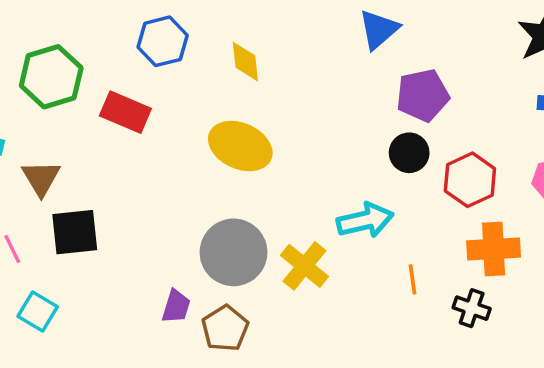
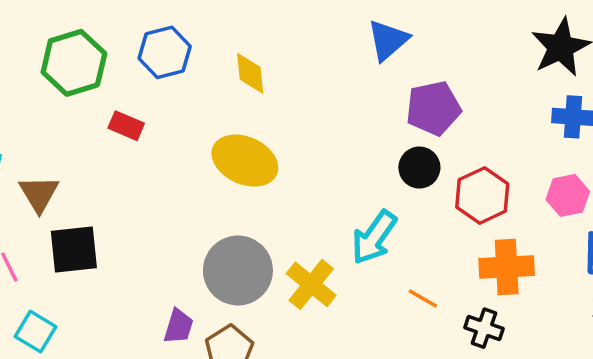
green hexagon: (51, 77) -> (74, 63), moved
red rectangle: (125, 112) -> (126, 126), size x0.7
cyan arrow: (365, 220) -> (374, 237), turned 138
orange line: (413, 279) -> (423, 298), turned -52

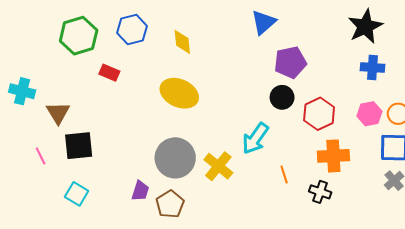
orange line: (423, 298) -> (284, 174), turned 42
cyan square: (35, 332) -> (77, 194), moved

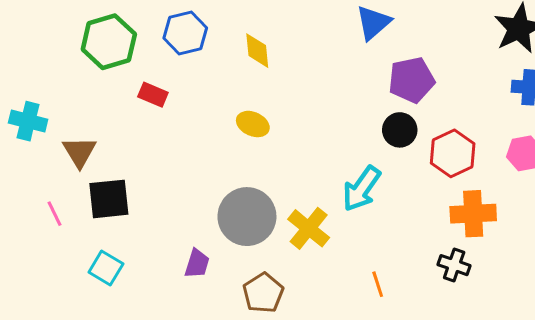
yellow ellipse: (179, 93) -> (253, 124), size x0.6
orange line: (284, 174) -> (378, 284), moved
brown pentagon: (170, 204) -> (263, 293), moved

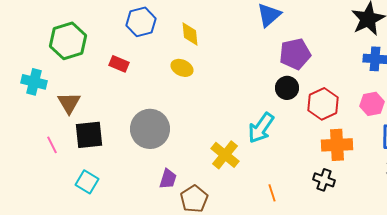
green hexagon: (109, 42) -> (68, 41), moved
yellow ellipse: (253, 124) -> (182, 68), moved
gray circle: (247, 217) -> (150, 129), moved
purple trapezoid: (197, 264) -> (168, 179), moved

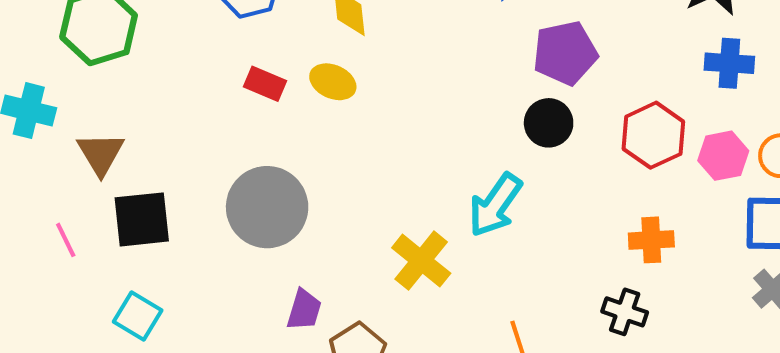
red rectangle: (119, 64) -> (265, 84), moved
red hexagon: (323, 104) -> (653, 135), moved
orange cross: (337, 145) -> (651, 240), size x0.7

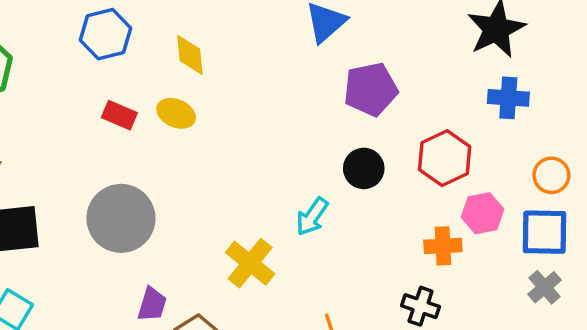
black circle: (549, 123) -> (364, 168), moved
pink hexagon: (723, 156) -> (483, 213), moved
cyan arrow: (495, 205) -> (312, 217), size x0.7

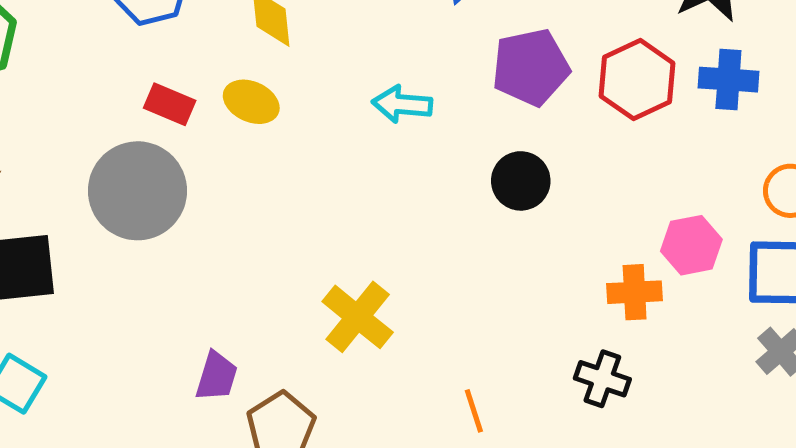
red hexagon: (445, 158) -> (637, 80), moved
cyan arrow: (312, 217) -> (402, 104), moved, turned 60
gray circle: (121, 218) -> (137, 191), moved

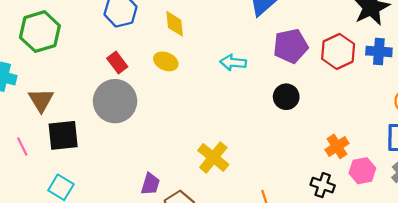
red rectangle: (170, 104) -> (117, 63), moved, turned 30
pink hexagon: (691, 245) -> (362, 171), moved
orange cross: (635, 292) -> (337, 146), turned -30

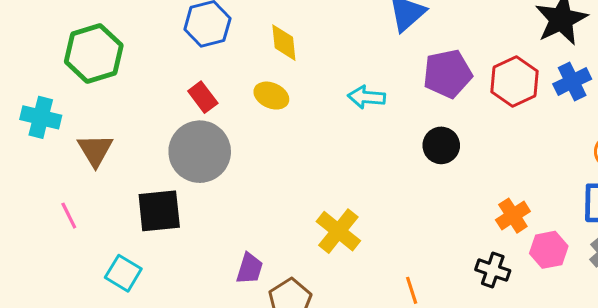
blue cross: (379, 51) -> (572, 82), turned -30
black square: (63, 135) -> (159, 211), moved

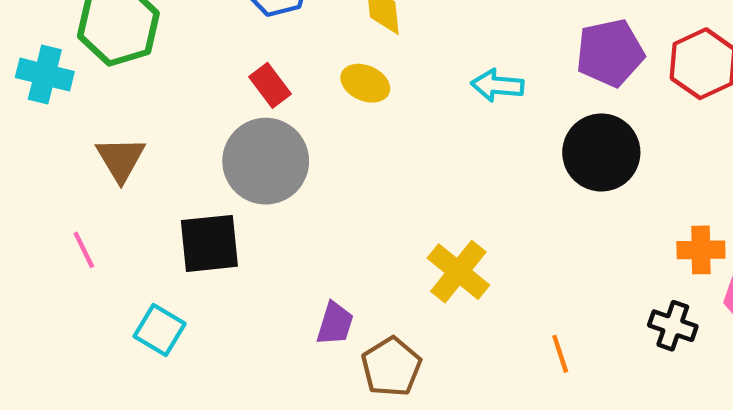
cyan cross: (41, 117) -> (45, 75), moved
black circle: (441, 145) -> (601, 152), size x1.5
orange cross: (513, 216) -> (701, 250), turned 32

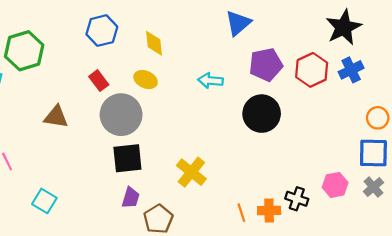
brown triangle: (121, 159) -> (56, 117), moved, turned -50
gray circle: (266, 161) -> (121, 115), moved
black square: (209, 243) -> (127, 158), moved
orange cross: (701, 250) -> (269, 210), moved

